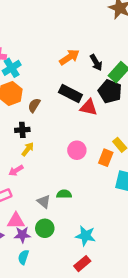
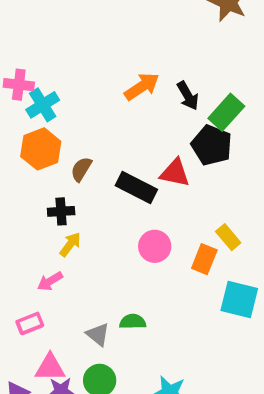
black rectangle: (70, 94) -> (136, 188), moved

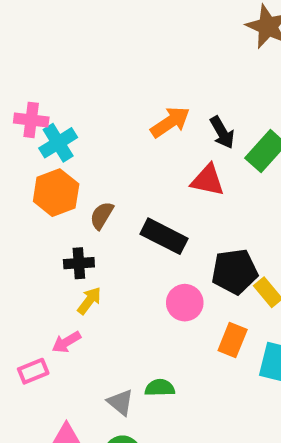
black pentagon: (212, 145) -> (235, 272), moved, turned -30
red triangle: (175, 173) -> (208, 180), moved
orange rectangle: (204, 259) -> (233, 340), moved
pink rectangle: (30, 323) -> (33, 371), moved

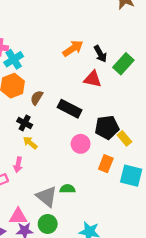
black cross: (79, 263) -> (25, 123), turned 32
yellow arrow: (89, 301) -> (30, 143), turned -88
pink arrow: (66, 342) -> (18, 165), turned -48
gray triangle: (120, 402) -> (47, 197), size x1.5

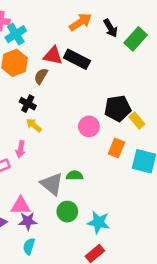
red triangle: (93, 79) -> (53, 56), moved
black rectangle: (70, 109) -> (77, 59), moved
green circle: (48, 224) -> (67, 212), moved

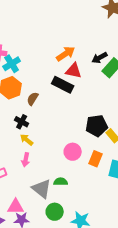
black arrow: (110, 28) -> (100, 58), moved, turned 91
red triangle: (53, 56) -> (74, 71), moved
pink circle: (89, 126) -> (73, 152), moved
pink arrow: (21, 149) -> (26, 160), moved

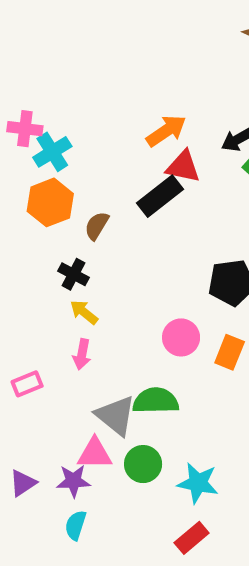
black rectangle: (63, 85) -> (160, 196), turned -65
green semicircle: (61, 182) -> (156, 401), size x1.5
pink triangle: (16, 207) -> (95, 453), moved

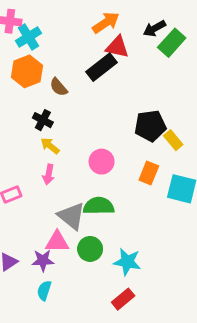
brown semicircle: (97, 226) -> (59, 87), turned -72
pink circle: (181, 337) -> (102, 162), moved

